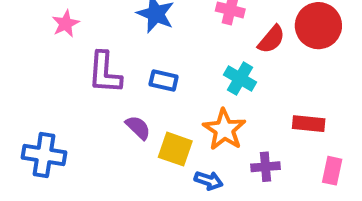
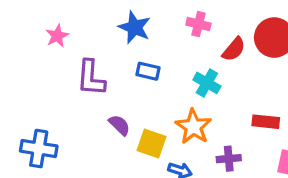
blue rectangle: (164, 81) -> (148, 71), moved

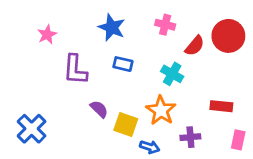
blue cross: (39, 149) -> (32, 129), turned 36

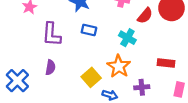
purple semicircle: (99, 109) -> (50, 67), moved, turned 56
yellow square: (126, 124) -> (91, 77), turned 30

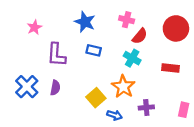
red semicircle: (145, 16) -> (140, 36), moved
red rectangle: (166, 63) -> (170, 68), moved
blue cross: (17, 81) -> (27, 87), moved

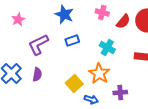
red semicircle: (140, 36) -> (123, 21), moved
blue rectangle: (94, 50) -> (72, 40), turned -32
purple L-shape: (56, 55) -> (38, 44), turned 60

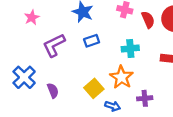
red semicircle: (123, 21) -> (148, 20), turned -63
cyan cross: (107, 47) -> (130, 48), turned -35
purple semicircle: (37, 74) -> (53, 91), moved, turned -32

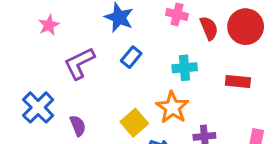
blue rectangle: (92, 41) -> (131, 57), turned -32

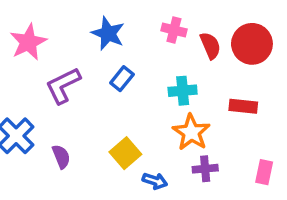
pink star: (49, 25) -> (28, 42), size x1.5
orange star: (172, 107) -> (191, 132), moved

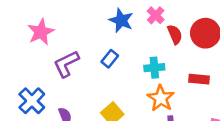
pink cross: (174, 30) -> (156, 15), moved, turned 30
blue star: (108, 33) -> (121, 20), moved

